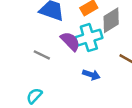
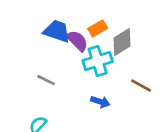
purple semicircle: (70, 41) -> (77, 41), moved

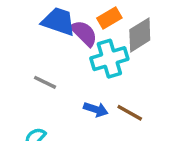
brown line: (141, 86) -> (130, 113), moved
blue arrow: (100, 102) -> (96, 109), moved

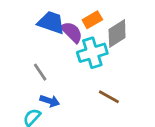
gray line: (45, 82) -> (40, 72), turned 30
blue arrow: (96, 109) -> (50, 101), moved

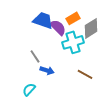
blue arrow: (50, 101) -> (47, 70), moved

